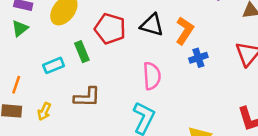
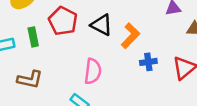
blue cross: (198, 58) -> (148, 62), moved

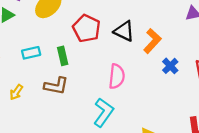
green rectangle: (33, 37) -> (63, 56), moved
blue cross: (148, 62) -> (170, 66), turned -35

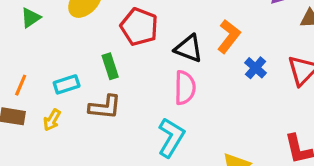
black triangle: (124, 31) -> (189, 48), moved
cyan rectangle: (31, 53) -> (67, 84), moved

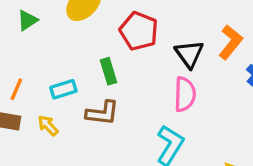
black triangle: (189, 48) -> (189, 54), turned 32
yellow arrow: (52, 120) -> (48, 125), turned 105

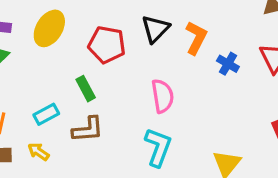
black triangle: (189, 54) -> (155, 29), moved, turned 32

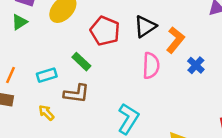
green rectangle: (86, 89) -> (81, 62), turned -30
pink semicircle: (163, 96) -> (151, 66), moved
yellow arrow: (38, 152) -> (46, 113), moved

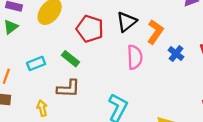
cyan rectangle: (47, 75) -> (36, 63), moved
yellow arrow: (46, 113) -> (42, 108), turned 35

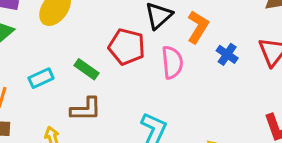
red pentagon: (90, 29) -> (127, 47), moved

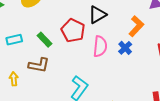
orange L-shape: (198, 27) -> (136, 26), moved
blue cross: (227, 54) -> (125, 48), moved

